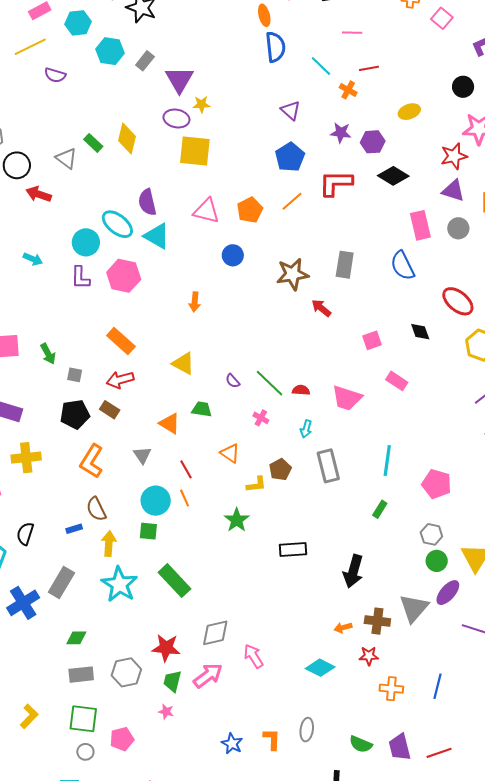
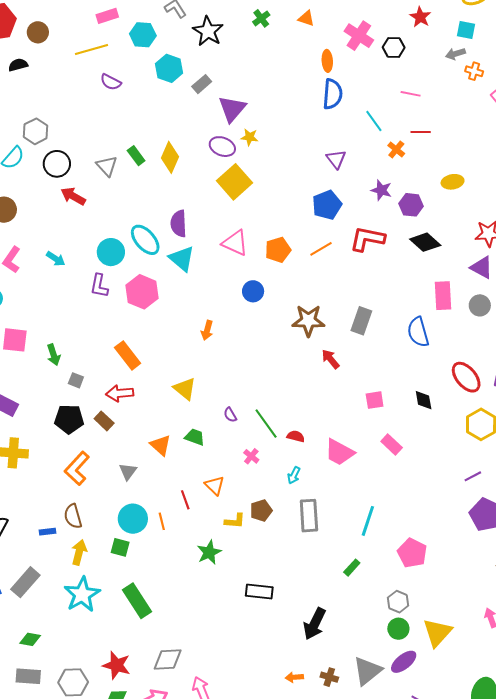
yellow square: (195, 151) -> (235, 182), turned 32
red line: (186, 469) -> (185, 500), moved
brown cross: (377, 621) -> (329, 677), size x0.7

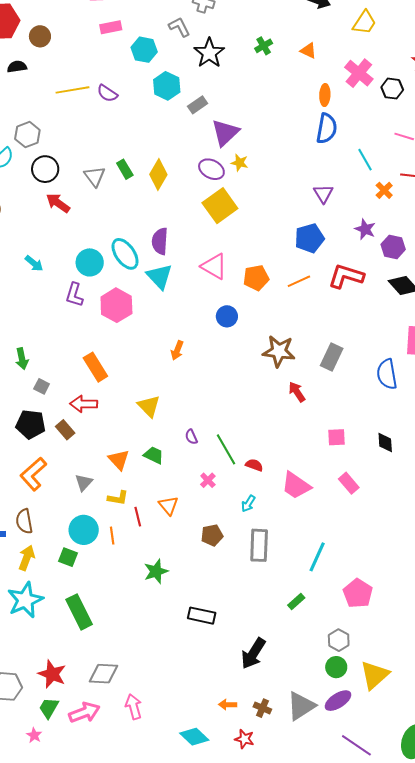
yellow line: (91, 50) -> (72, 90), moved
yellow L-shape: (235, 521) -> (118, 498), moved

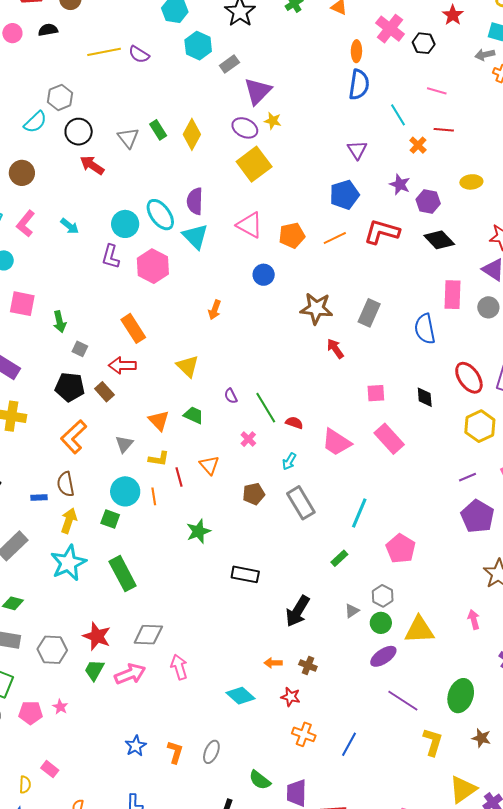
pink rectangle: (349, 483) -> (389, 439), size x1.4
gray rectangle: (259, 545) -> (301, 503), turned -32
yellow triangle: (375, 675) -> (419, 630), turned 40
gray triangle: (301, 706) -> (352, 611), moved, size x0.5
pink star: (34, 735) -> (60, 707), moved

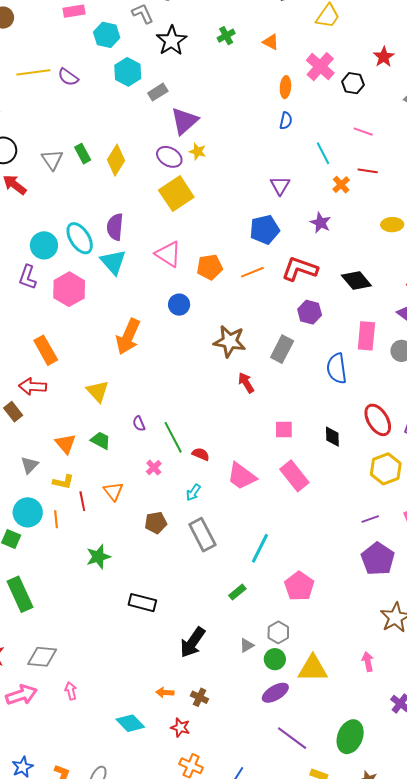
blue semicircle: (359, 85) -> (286, 121), size x0.6
purple hexagon: (428, 202) -> (310, 312), moved
orange arrow: (215, 310) -> (128, 337), size x1.8
pink arrow: (179, 667) -> (71, 691), size x0.7

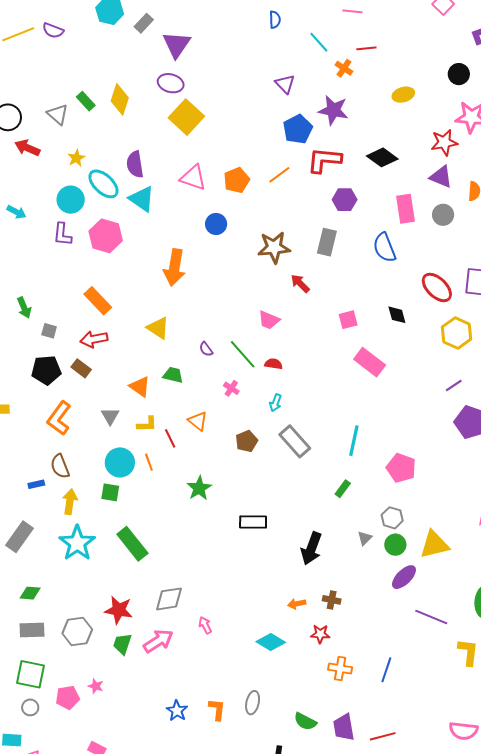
yellow star: (198, 151) -> (76, 158), moved, turned -30
purple star: (321, 223) -> (333, 110), size x1.4
blue pentagon: (265, 230) -> (298, 129), moved
pink trapezoid: (242, 476) -> (269, 320), moved, size x0.7

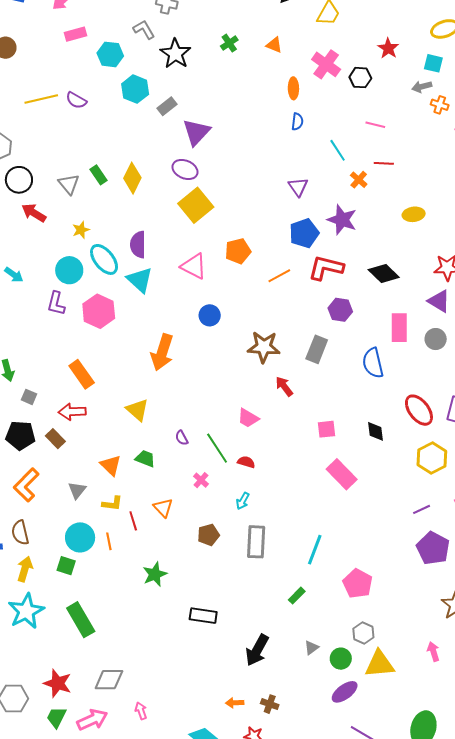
orange pentagon: (237, 180) -> (238, 251), moved
gray rectangle: (295, 441) -> (256, 542), turned 36
gray hexagon: (392, 518) -> (363, 633), moved

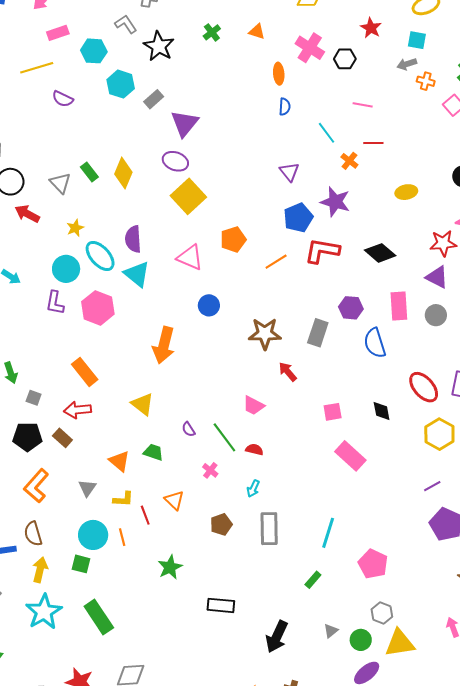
yellow line: (41, 99) -> (37, 68), moved
purple hexagon: (340, 310) -> (351, 308), moved

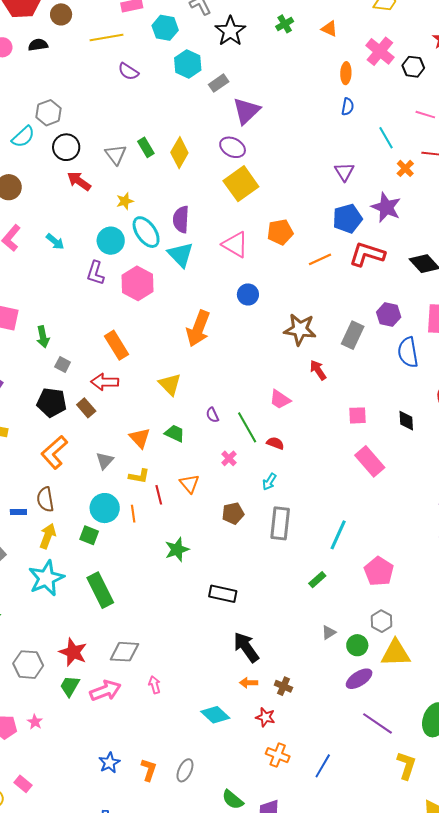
black arrow: (277, 637) -> (246, 647), moved, turned 112

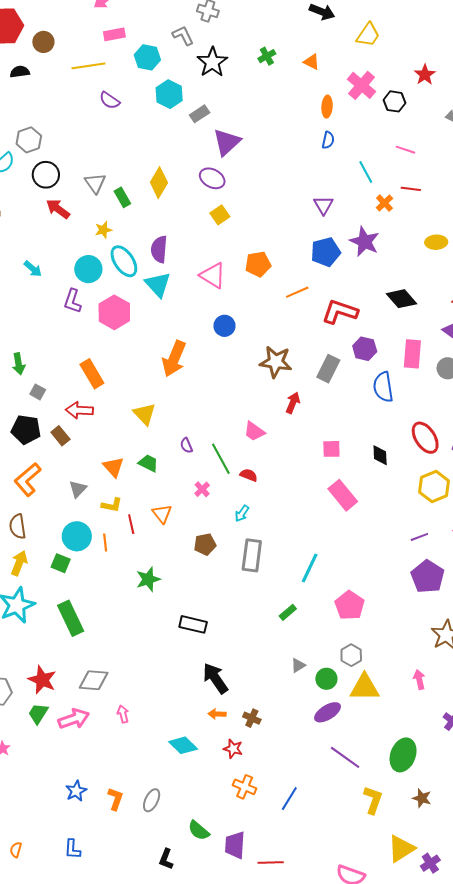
green rectangle: (146, 147) -> (122, 197), moved
yellow square: (241, 184) -> (220, 215), size x0.6
red L-shape: (367, 254) -> (340, 312), moved
red arrow: (318, 370) -> (293, 403), turned 55

